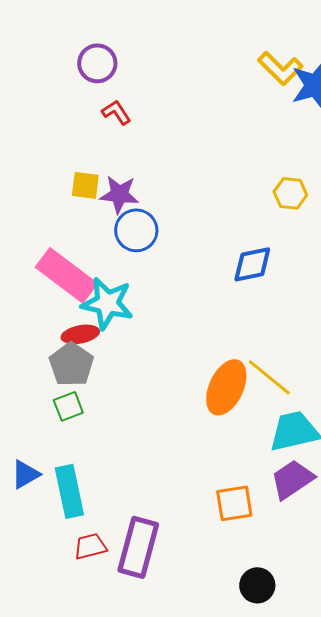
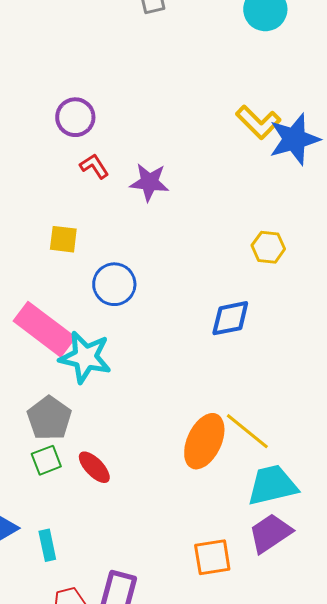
purple star: (119, 194) -> (149, 182), moved
red ellipse: (80, 334) -> (94, 467), moved, turned 57
cyan rectangle: (69, 491) -> (47, 545), size x0.6

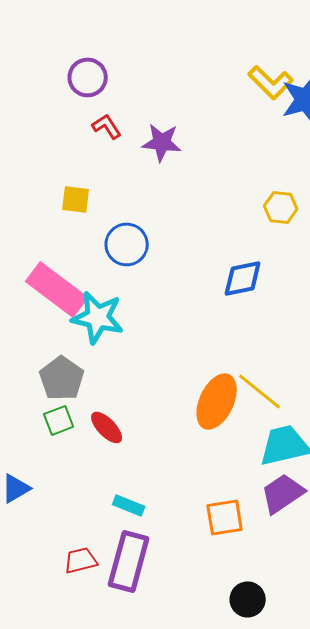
cyan rectangle: (47, 545) -> (129, 505), moved, turned -56

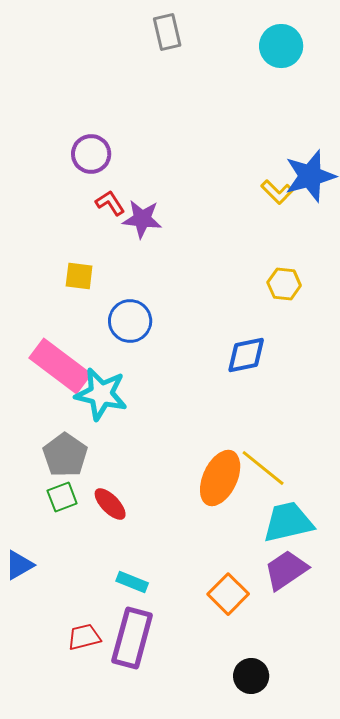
yellow L-shape: (271, 82) -> (277, 192), moved, size x0.7
purple star: (162, 142) -> (142, 219), moved
orange square: (225, 517) -> (228, 594), turned -36

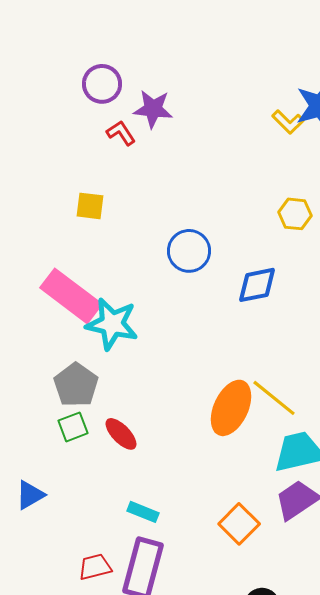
purple star: (142, 219) -> (153, 109), moved
blue circle: (130, 321) -> (189, 251), moved

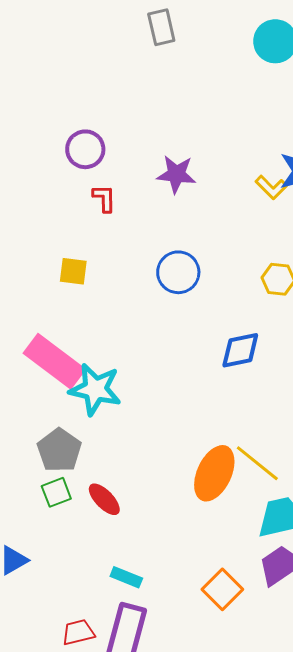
purple star: (153, 109) -> (176, 174), moved
red L-shape: (121, 133) -> (104, 198), turned 32
blue circle: (189, 251) -> (178, 272), moved

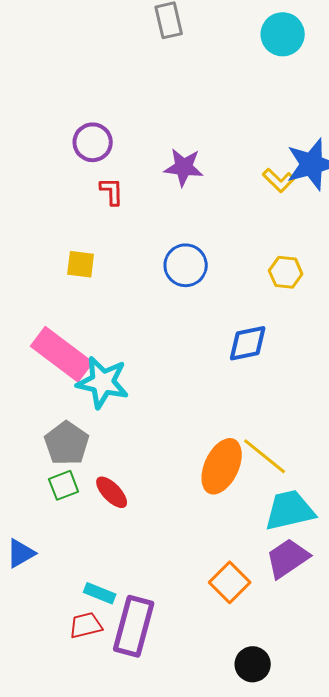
cyan rectangle: (126, 577) -> (100, 593), moved

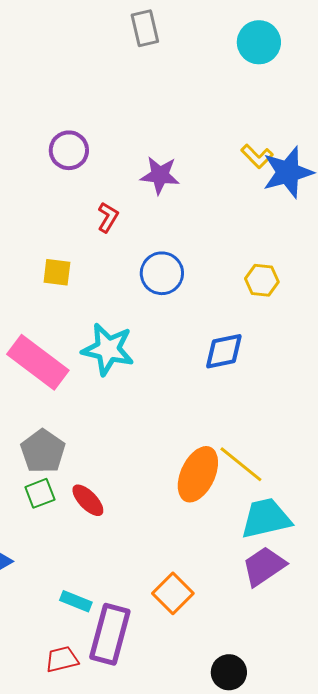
yellow L-shape: (279, 180) -> (257, 156), moved
red L-shape: (112, 191) -> (108, 217), moved, turned 32
cyan star: (103, 382) -> (108, 349), moved
orange square: (230, 582) -> (173, 593), moved
red trapezoid: (86, 625) -> (62, 659), moved

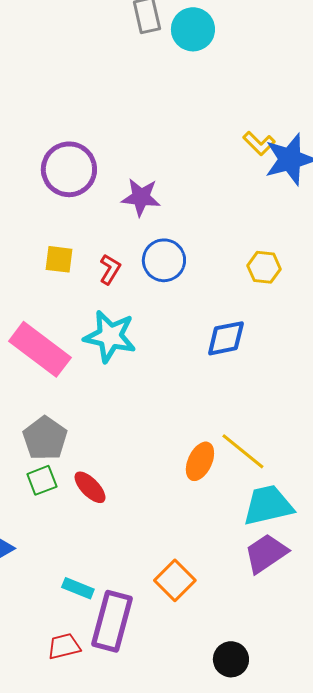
cyan circle: (259, 42) -> (193, 29), moved
purple circle: (69, 150) -> (69, 169), moved, size x1.4
purple star: (160, 175) -> (141, 197), moved
red L-shape: (108, 217) -> (110, 269), moved
orange ellipse: (198, 474) -> (200, 461), size x0.7

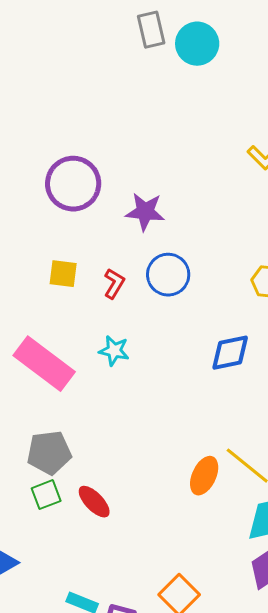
cyan star: (110, 336) -> (114, 351), size x0.6
gray pentagon: (45, 438) -> (49, 453), turned 30

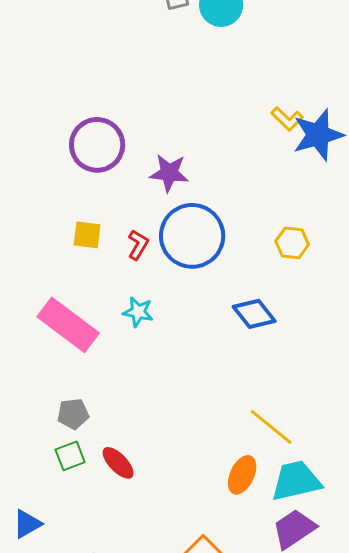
blue circle: (168, 275) -> (192, 236), size x1.5
blue diamond: (230, 353) -> (254, 314), turned 63
gray pentagon: (49, 453) -> (73, 414), size x0.7
orange ellipse: (204, 476) -> (242, 475), moved

